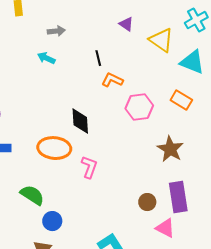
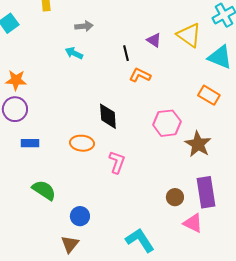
purple triangle: (126, 24) -> (154, 40), moved
pink hexagon: (139, 107) -> (167, 123), moved
orange ellipse: (54, 148) -> (82, 143), size x0.7
green semicircle: (32, 195) -> (44, 190), moved

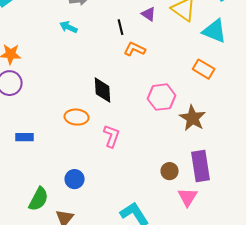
blue rectangle: (30, 143) -> (25, 137), moved
green semicircle: (44, 190) -> (39, 199), moved, turned 85
blue circle: (80, 216) -> (75, 179), moved
pink triangle: (193, 223) -> (188, 197), turned 35

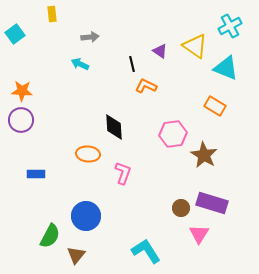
purple rectangle: (201, 166) -> (212, 203), turned -64
blue circle: (75, 179) -> (86, 216), size x1.5

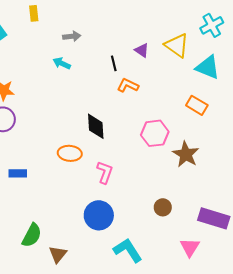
purple rectangle: (212, 203) -> (214, 218), moved
blue circle: (86, 216) -> (99, 215), moved
pink triangle: (199, 234) -> (190, 247), moved

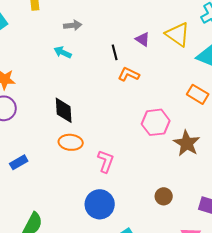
black diamond: (96, 126) -> (64, 110), moved
blue rectangle: (18, 173) -> (19, 162), turned -30

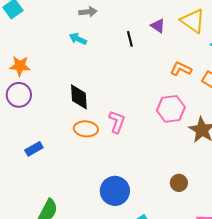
orange L-shape: (129, 74) -> (181, 69), moved
pink L-shape: (106, 161) -> (117, 122), moved

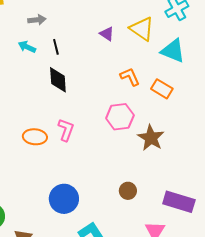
black line: (130, 39) -> (56, 47), moved
orange L-shape: (181, 69) -> (130, 77), turned 40
black diamond: (79, 97) -> (58, 80), moved

